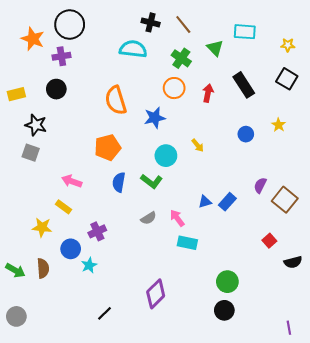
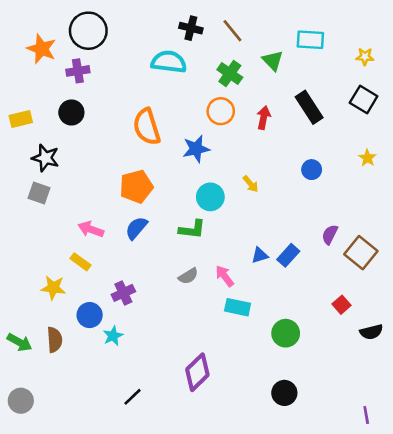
yellow star: (279, 125) -> (367, 158), moved
green L-shape: (152, 181) -> (192, 229), turned -30
blue semicircle: (119, 182) -> (136, 228), moved, turned 30
green circle: (227, 282) -> (286, 333), moved

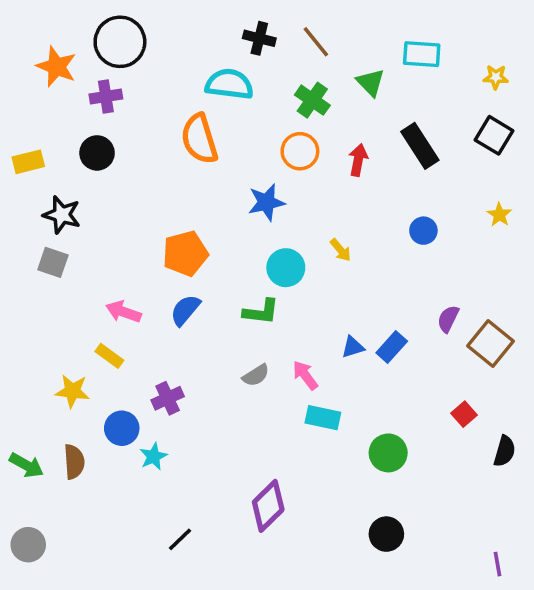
orange semicircle: (147, 127) -> (199, 139), moved
black semicircle: (371, 332) -> (505, 451), turned -60

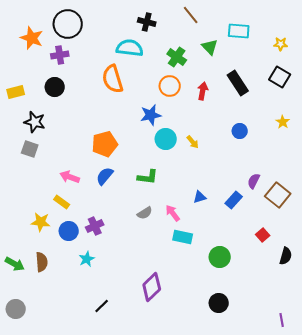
brown line: (316, 42) -> (191, 15), moved
cyan circle: (286, 268) -> (166, 139), moved
blue rectangle: (392, 347) -> (234, 200), moved
blue circle: (122, 428) -> (69, 231), moved

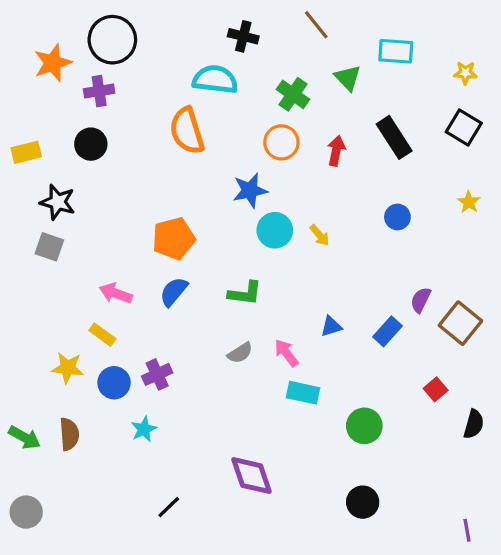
orange star: (32, 38) -> (53, 63), turned 30
purple diamond: (152, 287) -> (252, 476), turned -64

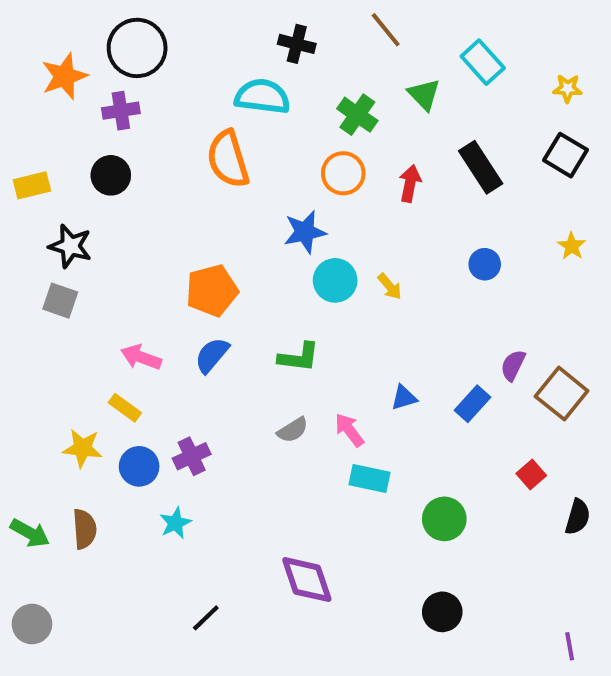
cyan rectangle: (396, 51) -> (483, 62), turned 44

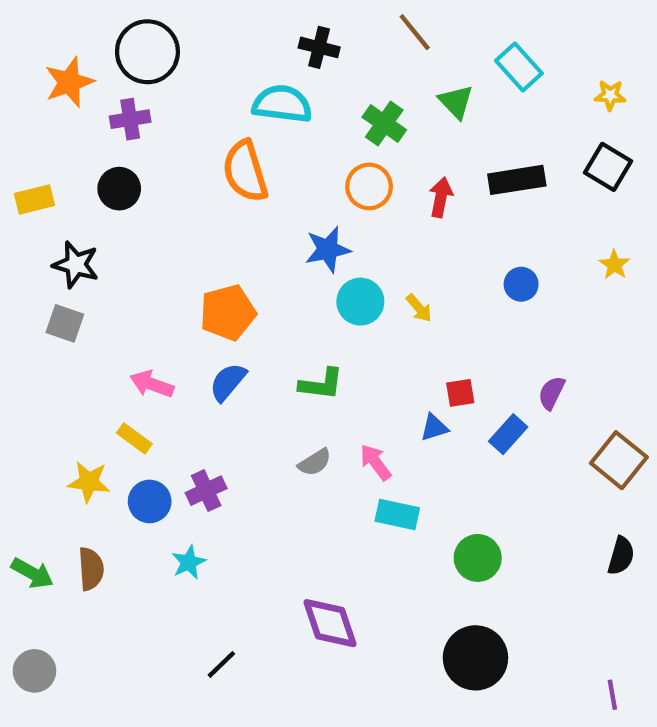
black rectangle: (481, 167) -> (517, 180), turned -66
brown square: (562, 394) -> (619, 460), moved
red square: (531, 474) -> (460, 393), moved, turned 32
black circle: (442, 612) -> (475, 658), size x1.5

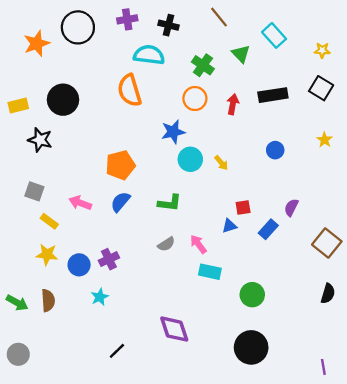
purple cross: (130, 119) -> (127, 19), moved
black circle: (119, 189) -> (63, 100), size x1.4
gray square: (65, 323) -> (34, 191), moved
yellow rectangle: (134, 438) -> (49, 221), moved

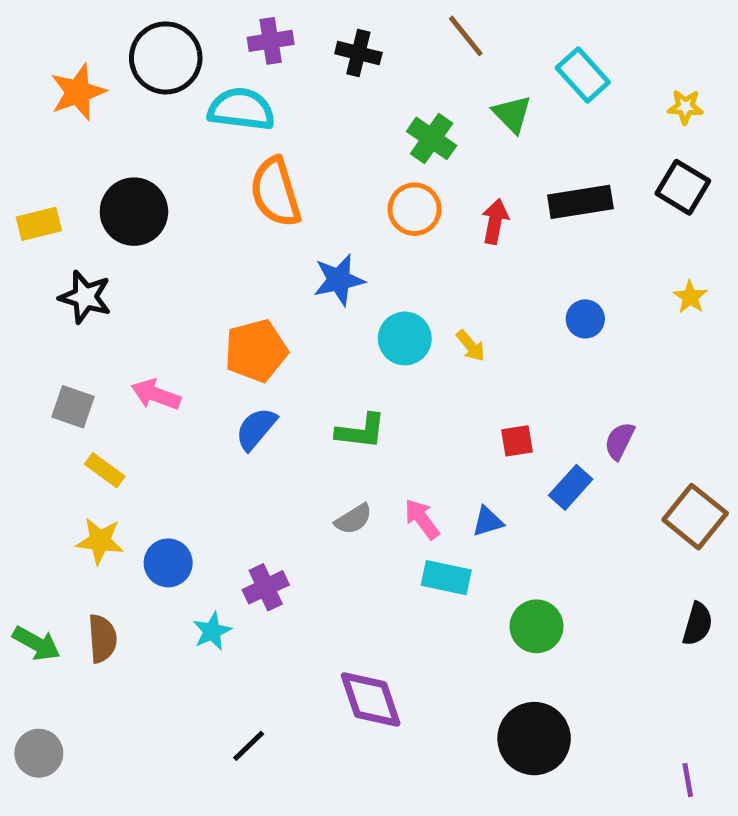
cyan semicircle: (149, 55) -> (241, 109), moved
blue star: (173, 132) -> (339, 280), moved
pink arrow: (80, 203) -> (156, 395), moved
blue triangle: (229, 226) -> (488, 521), moved
purple cross: (109, 259) -> (266, 587), moved

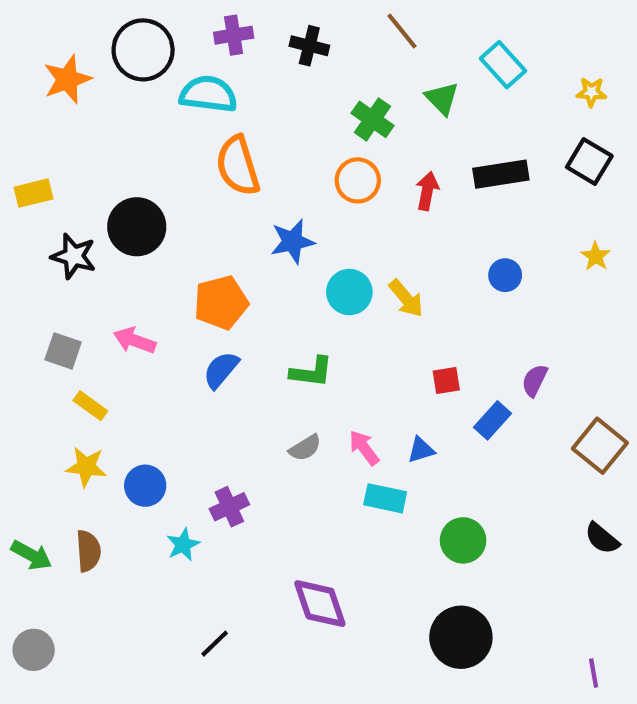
black circle: (134, 212) -> (137, 227), moved
yellow arrow: (471, 346) -> (406, 298), size x1.4
black semicircle: (698, 624) -> (602, 538), turned 114

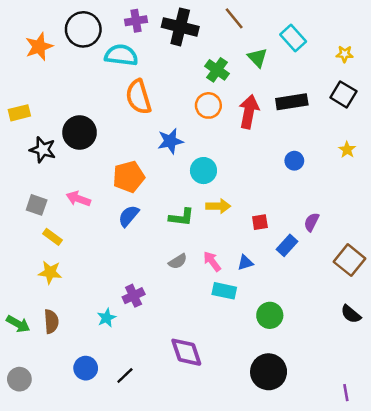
black cross: (309, 46) -> (180, 27), size x1.6
red arrow: (427, 191) -> (249, 112), size x1.5
yellow arrow: (406, 298) -> (218, 206), moved, turned -50
blue circle: (145, 486) -> (86, 368), moved

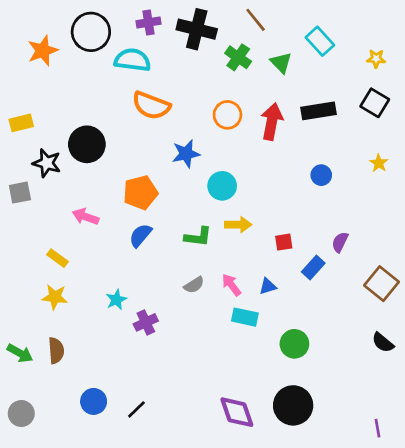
green cross: (217, 70) -> (238, 57), moved
orange semicircle: (138, 97) -> (151, 105), turned -52
gray square: (37, 205) -> (20, 193), moved, turned -30
cyan star: (107, 318) -> (116, 300), moved
purple diamond: (186, 352) -> (237, 412), moved

